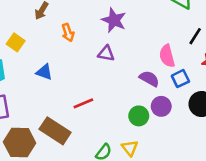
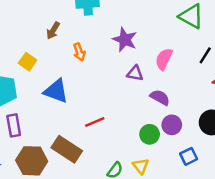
purple triangle: (106, 54) -> (135, 73), moved
pink semicircle: (167, 56) -> (164, 59), moved, turned 40
blue triangle: (44, 72) -> (56, 91), size x1.5
blue square: (180, 79) -> (189, 156), moved

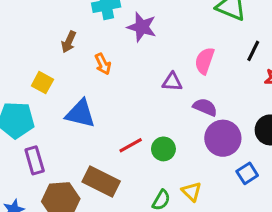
purple star: (125, 40) -> (142, 27), moved
purple circle: (172, 125) -> (223, 138), size x1.5
green circle: (150, 134) -> (163, 149), moved

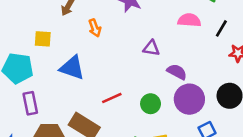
pink semicircle: (205, 61) -> (189, 20), moved, turned 70
yellow square: (42, 83) -> (43, 39), turned -30
green circle: (163, 149) -> (151, 104), moved

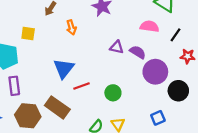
blue triangle: (72, 68) -> (64, 68), moved, turned 45
purple semicircle: (177, 72) -> (138, 52), moved
purple circle: (189, 99) -> (155, 72), moved

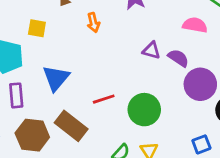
blue triangle: (64, 68) -> (56, 78), moved
green circle: (113, 93) -> (144, 110), size x1.5

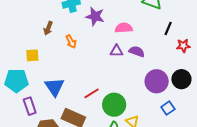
pink semicircle: (195, 25) -> (124, 28), moved
purple circle: (200, 84) -> (157, 81), moved
green circle: (144, 110) -> (114, 105), moved

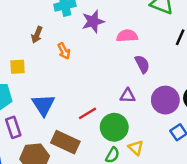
purple star: (95, 16) -> (93, 21), turned -30
purple triangle: (117, 51) -> (128, 96), moved
purple semicircle: (137, 51) -> (142, 64), turned 42

